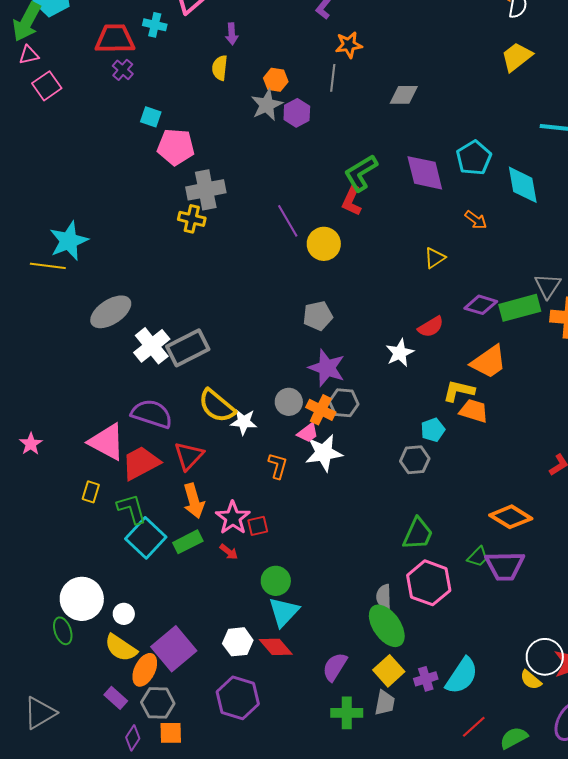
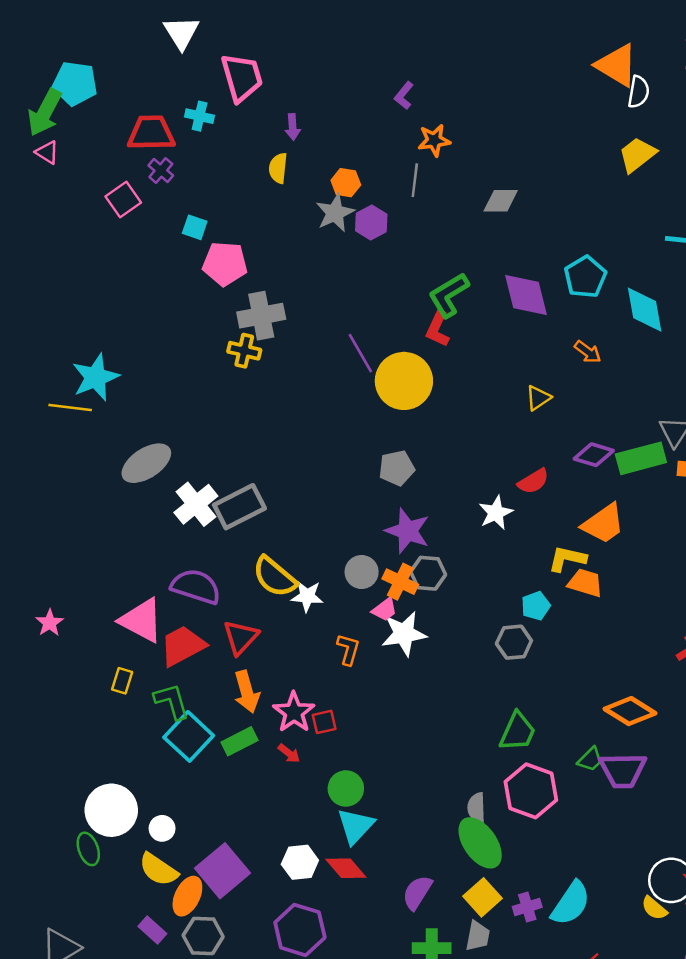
pink triangle: (29, 55) -> (47, 152), turned 45
pink square: (47, 86) -> (123, 200), moved
yellow circle: (324, 244) -> (404, 381), size x1.4

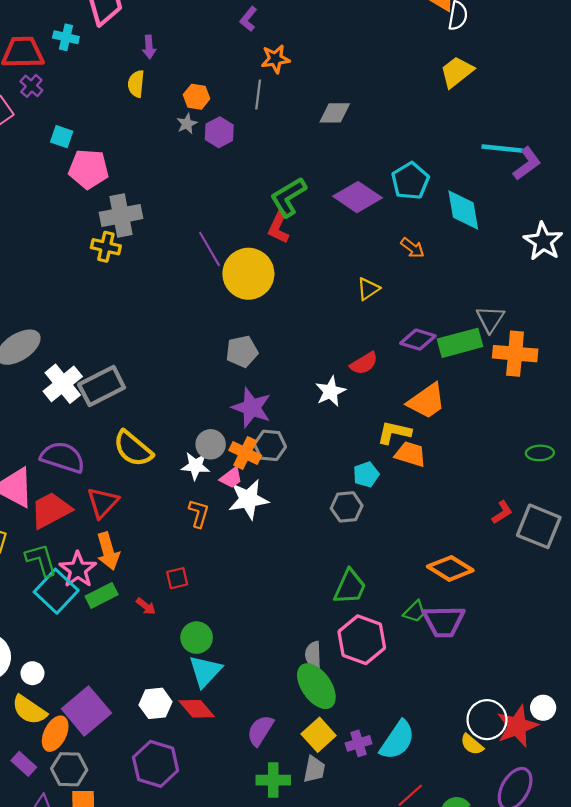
gray star: (335, 213) -> (187, 124), size x0.6
purple diamond: (526, 295) -> (357, 197), turned -42
white star: (307, 596) -> (195, 466), moved
pink star: (294, 712) -> (78, 570), moved

